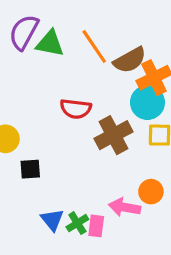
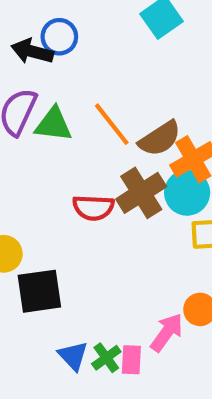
brown cross: (114, 135) -> (141, 193), moved
black square: (30, 169) -> (39, 291), size x1.6
pink arrow: (124, 207) -> (167, 332), turned 120

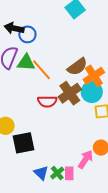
blue circle: (59, 37) -> (27, 34), moved
orange line: (112, 124) -> (41, 70), moved

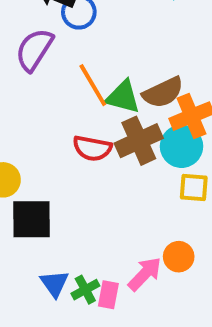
green triangle: (26, 63) -> (123, 97), moved

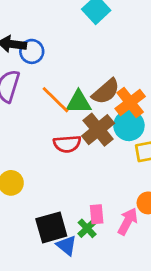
black square: (31, 219) -> (51, 227), moved
green cross: (85, 290) -> (87, 228), moved
pink rectangle: (108, 295) -> (97, 214), moved

